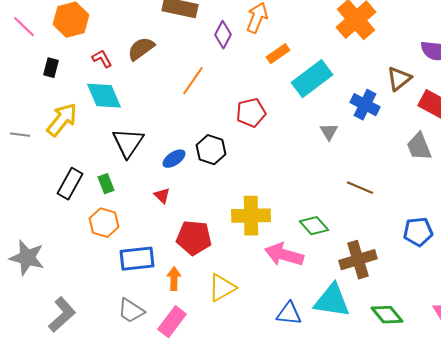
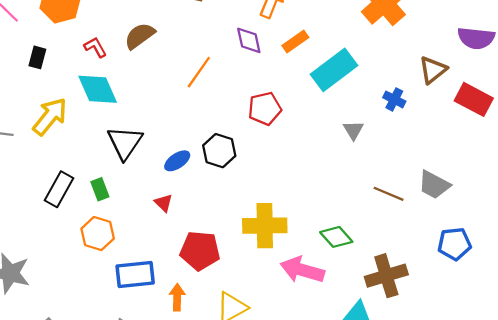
purple diamond: (223, 35) -> (249, 40), moved, turned -40
blue cross: (365, 105) -> (394, 99), size x0.7
gray trapezoid: (419, 147) -> (434, 185), moved, turned -40

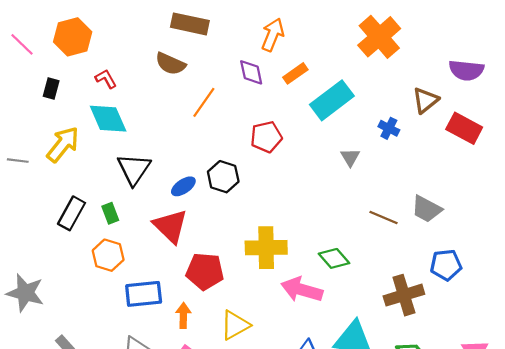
brown semicircle: (140, 36) -> (170, 64), moved, turned -120
red triangle: (164, 203) -> (170, 226), size x2.0
brown cross: (386, 276) -> (404, 295), moved

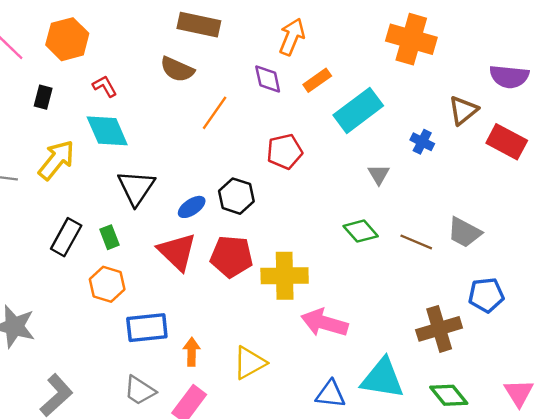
orange cross: (379, 37) -> (411, 39), turned -33
green diamond: (334, 258) -> (361, 231), moved
red pentagon: (205, 271) -> (231, 256), moved

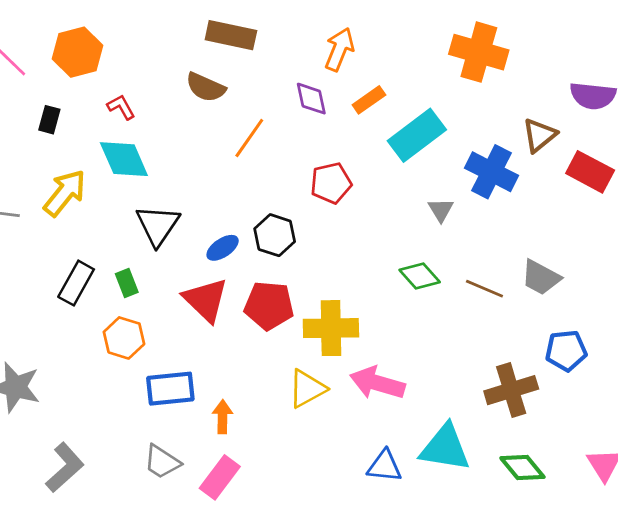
blue cross: (422, 142) -> (491, 172), size x1.8
yellow triangle: (250, 363) -> (307, 389), moved

